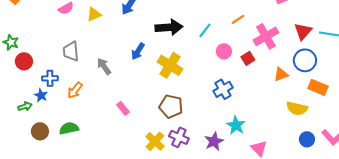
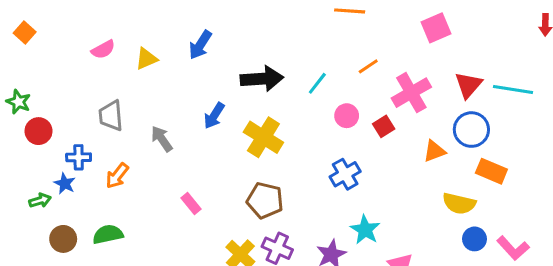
blue circle: (307, 139) -> (474, 239), moved

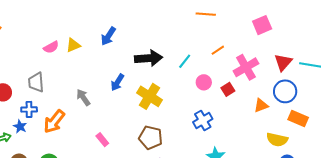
pink semicircle: (103, 49) -> (51, 47), moved
gray trapezoid: (111, 116) -> (36, 82), moved
orange arrow: (117, 176) -> (54, 122), size x1.4

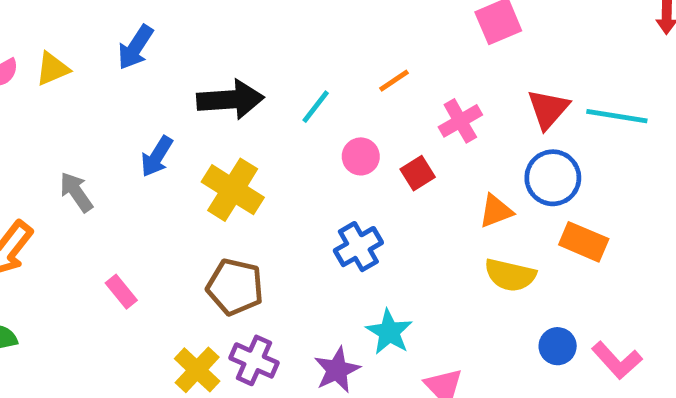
pink cross: (246, 67) -> (460, 121), size x0.7
yellow semicircle: (277, 140) -> (510, 275), moved

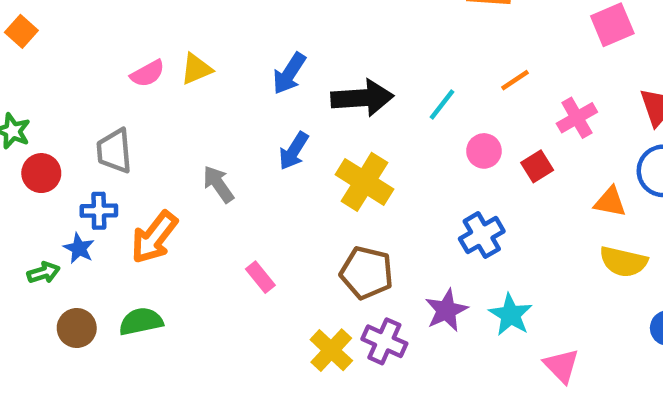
blue arrow: (135, 47) -> (289, 73), moved
orange triangle: (496, 211) -> (610, 202), turned 32
purple star: (337, 370) -> (446, 310), moved

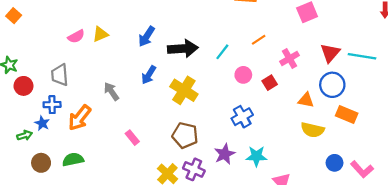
cyan star: (511, 315) -> (256, 156), turned -30

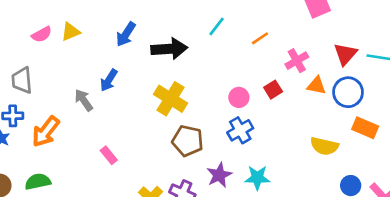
cyan line: (222, 52) -> (217, 26), moved
blue arrow: (149, 75) -> (109, 80), moved
pink circle: (243, 75) -> (239, 97), moved
orange triangle: (306, 100) -> (316, 86), moved
brown pentagon: (185, 135) -> (188, 141), moved

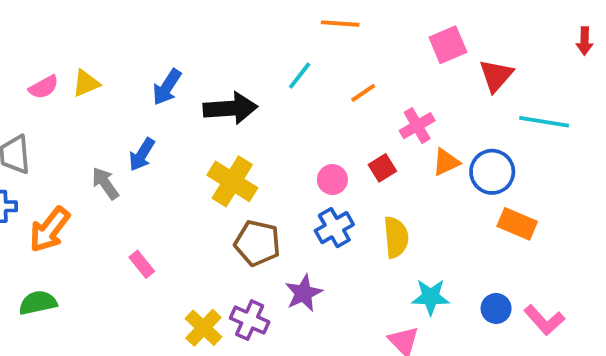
red triangle: (345, 54) -> (496, 76), moved
orange triangle: (316, 86) -> (446, 162), turned -36
yellow semicircle: (324, 146) -> (396, 237), moved, turned -108
cyan star: (257, 178) -> (431, 297), moved

